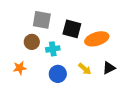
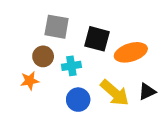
orange star: (20, 68) -> (30, 81), moved
yellow arrow: (85, 69) -> (115, 93), size x1.6

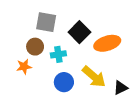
black square: (97, 39) -> (79, 32), turned 30
black triangle: (147, 91) -> (121, 88), moved

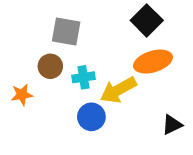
black square: (79, 32) -> (147, 20), moved
orange star: (24, 67) -> (22, 95), moved
yellow arrow: (94, 77) -> (118, 90), moved, turned 110

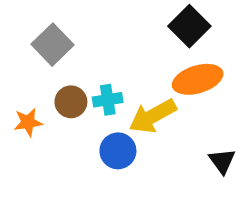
gray square: (66, 32) -> (53, 45), moved, turned 36
brown circle: (50, 66) -> (71, 102), moved
black triangle: (172, 125) -> (222, 161), turned -40

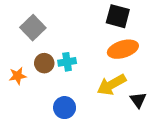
black square: (189, 26) -> (118, 16), turned -30
yellow arrow: (153, 116) -> (111, 85), moved
blue circle: (118, 151) -> (65, 108), moved

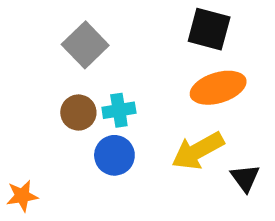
gray square: (33, 28) -> (85, 45), moved
orange star: (18, 76) -> (22, 196), moved
blue circle: (65, 108) -> (114, 155), moved

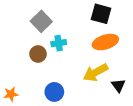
cyan cross: (119, 110) -> (59, 43), moved
blue circle: (114, 155) -> (54, 92), moved

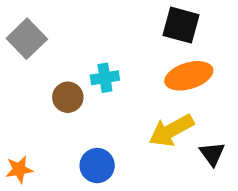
gray square: (41, 21) -> (27, 39), moved

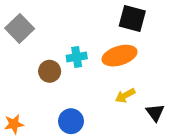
orange ellipse: (189, 76) -> (119, 56), moved
yellow arrow: (171, 130) -> (125, 96), size x0.6

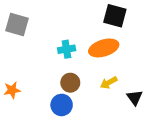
gray square: (20, 28) -> (17, 24), turned -30
brown circle: (50, 71) -> (70, 83), moved
orange star: (14, 124) -> (12, 90), moved

